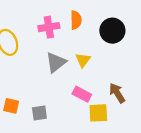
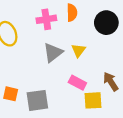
gray square: (39, 113) -> (37, 100), size x1.5

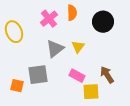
pink cross: (46, 19) -> (49, 19), turned -30
gray square: (37, 100) -> (38, 75), moved

